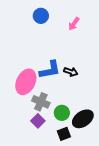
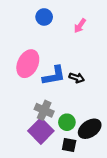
pink ellipse: (26, 82) -> (28, 64), moved
purple square: (38, 121) -> (41, 131), size x1.6
black square: (64, 134) -> (69, 145), turned 32

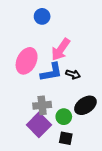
pink arrow: (80, 26) -> (61, 49), moved, size x1.6
gray cross: (44, 110) -> (42, 105), turned -30
black ellipse: (90, 129) -> (85, 105), moved

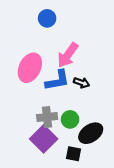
black ellipse: (85, 105) -> (91, 133), moved
green circle: (64, 117) -> (70, 119), moved

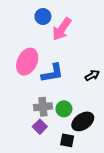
pink arrow: (68, 55) -> (62, 29), moved
black arrow: (82, 83) -> (92, 75), moved, turned -48
purple square: (44, 139) -> (40, 127), size x0.6

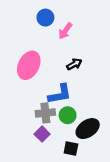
pink arrow: (62, 29) -> (65, 31), size x0.7
blue L-shape: (52, 73) -> (60, 94), moved
black arrow: (92, 75) -> (74, 64), moved

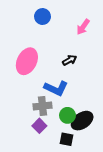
pink arrow: (65, 31) -> (83, 27), moved
blue L-shape: (60, 94) -> (56, 88), turned 35
green circle: (68, 115) -> (67, 115), moved

